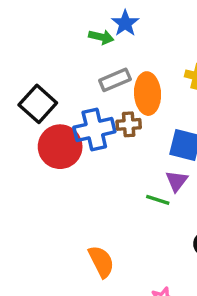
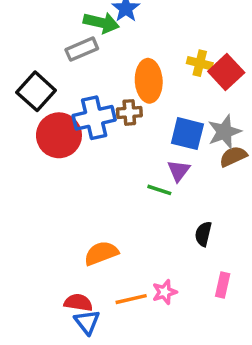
green arrow: (101, 37) -> (101, 23), size x1.4
gray rectangle: (115, 80) -> (82, 49), moved
orange semicircle: (101, 262) -> (101, 253), turned -84

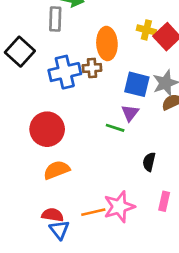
gray rectangle: (82, 49) -> (55, 19), turned -65
red circle: (59, 135) -> (47, 129), moved
orange semicircle: (101, 253) -> (57, 170), moved
pink star: (165, 292) -> (119, 207), size x1.6

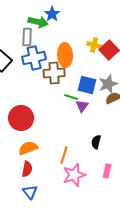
brown cross: (92, 68) -> (54, 73), size x1.5
blue cross: (65, 72) -> (34, 58), moved
green line: (115, 128) -> (71, 97), moved
orange line: (93, 212) -> (64, 155), moved, turned -60
red semicircle: (53, 215) -> (27, 169), moved, turned 91

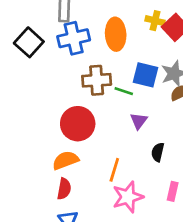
brown cross: (54, 73) -> (97, 80), moved
purple triangle: (82, 106) -> (139, 121), moved
red circle: (21, 118) -> (78, 124), moved

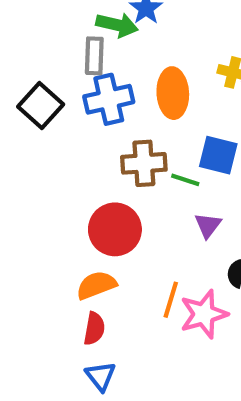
pink star: (128, 197) -> (204, 314), moved

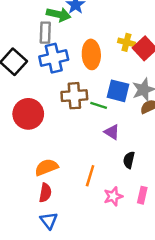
purple triangle: (208, 225) -> (112, 132), turned -35
red circle: (115, 229) -> (28, 114), moved
pink star: (204, 314) -> (113, 196), moved, size x0.7

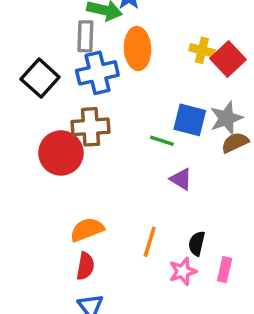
orange ellipse: (91, 54) -> (138, 49), moved
brown cross: (74, 96) -> (91, 127), moved
black semicircle: (129, 160) -> (197, 243), moved

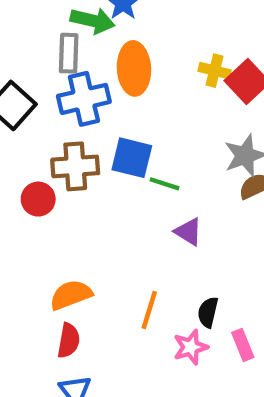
blue square: (190, 120) -> (132, 158), moved
red circle: (61, 153) -> (38, 199), size x0.6
pink rectangle: (225, 270) -> (243, 345), turned -35

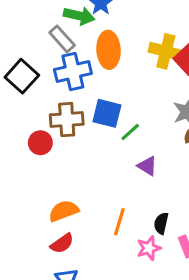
gray rectangle: (69, 53) -> (62, 39), turned -44
yellow cross: (215, 71) -> (166, 51), size x1.5
green line: (164, 184) -> (130, 132), turned -60
red semicircle: (69, 341) -> (62, 243), turned 45

